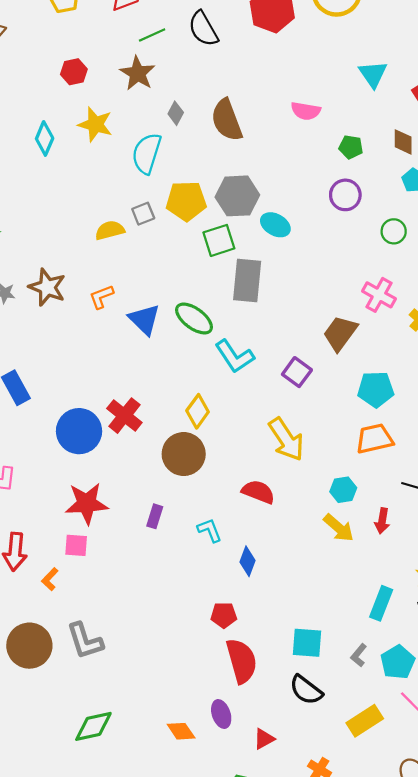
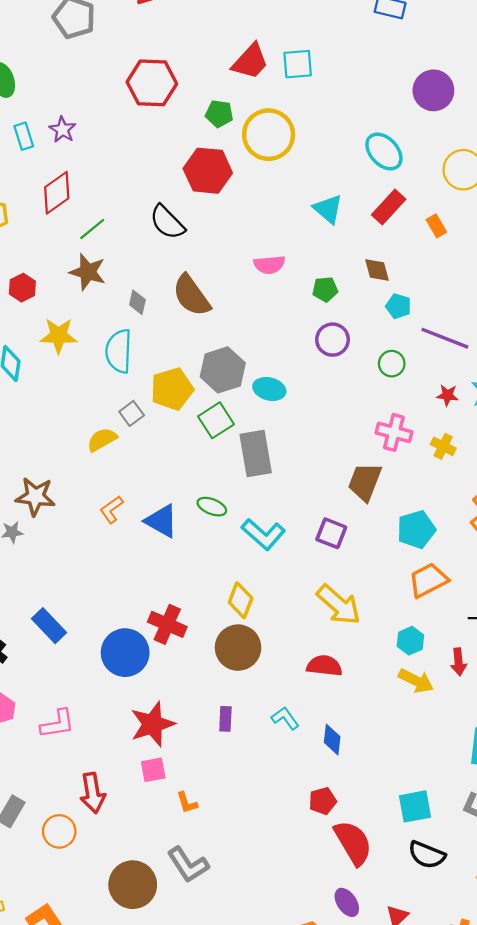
black semicircle: (203, 29) -> (167, 222), moved
brown star: (47, 287) -> (35, 497), moved
green ellipse: (194, 318) -> (212, 507), size x0.7
orange L-shape: (50, 579) -> (187, 803), moved, turned -45

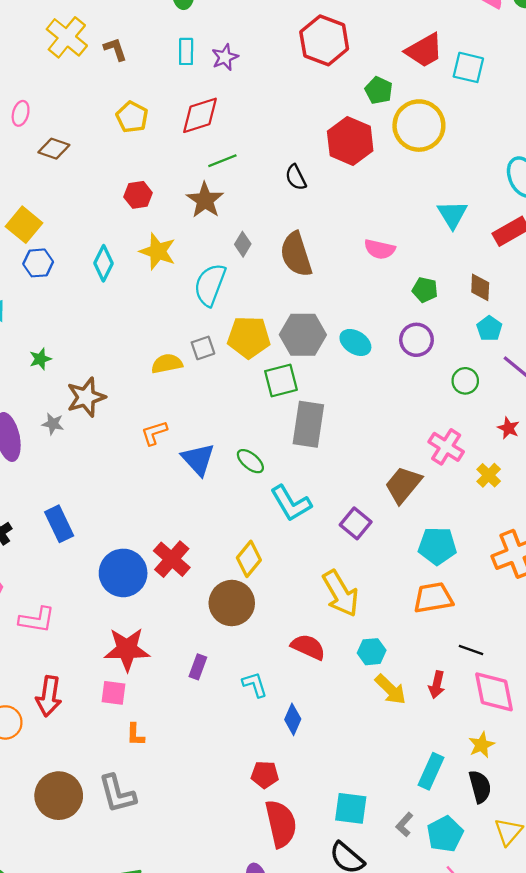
black semicircle: (167, 222) -> (296, 177), size x0.7
cyan ellipse: (269, 389) -> (355, 342), moved
brown star: (35, 497) -> (86, 397), turned 30
cyan hexagon: (410, 641) -> (372, 652), moved

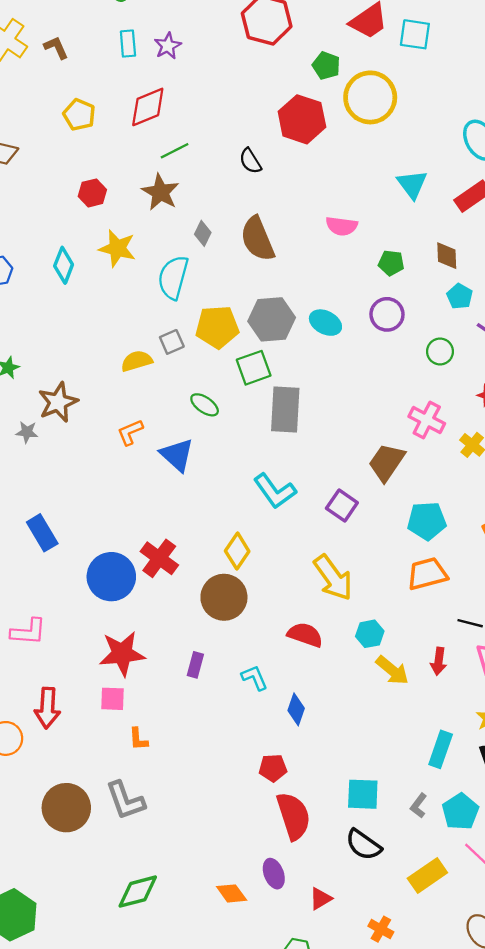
green ellipse: (250, 461) -> (205, 405), moved

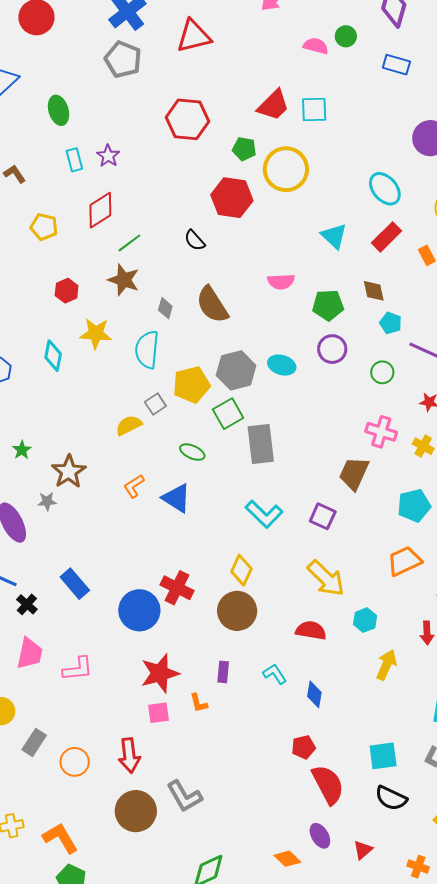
green pentagon: (391, 263) -> (328, 305), size x1.4
cyan pentagon: (427, 521) -> (414, 506), moved
yellow arrow: (392, 670) -> (386, 665), moved, turned -96
red arrow: (47, 708) -> (129, 755), moved
orange L-shape: (138, 739) -> (199, 703), moved

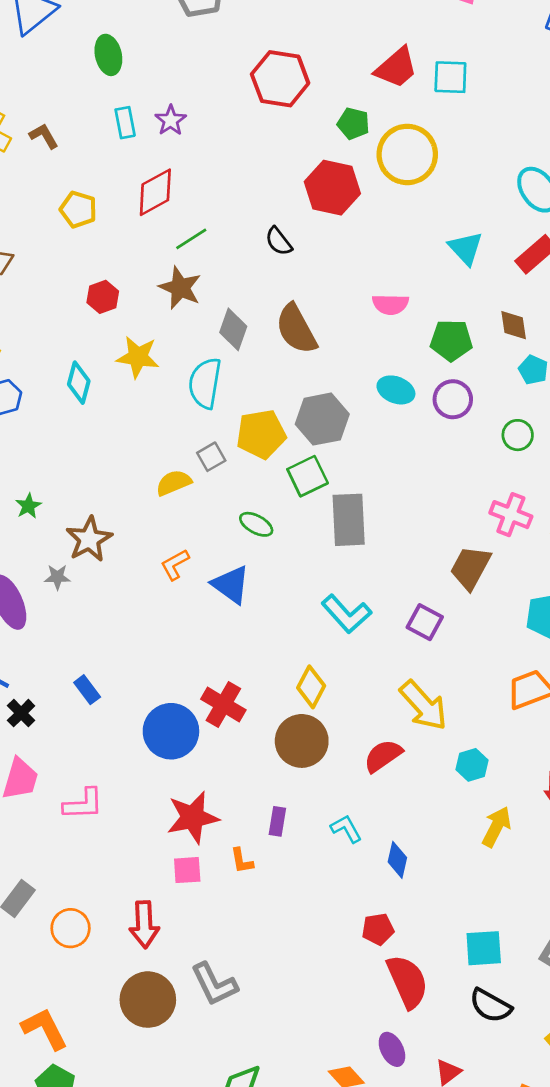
gray diamond: (165, 308) -> (233, 329), size x1.4
cyan ellipse: (282, 365) -> (396, 390), moved
blue rectangle: (75, 584) -> (87, 690), size x0.7
red semicircle: (311, 630) -> (383, 756), moved, turned -48

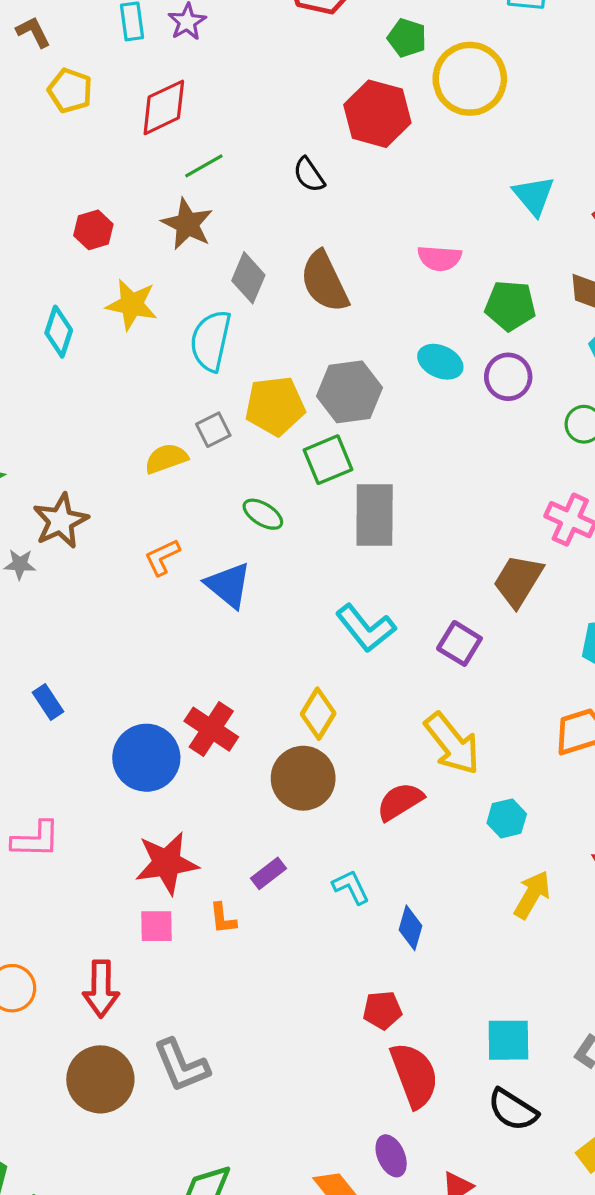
yellow pentagon: (78, 209) -> (70, 91), moved
purple rectangle: (277, 821) -> (268, 873), turned 40

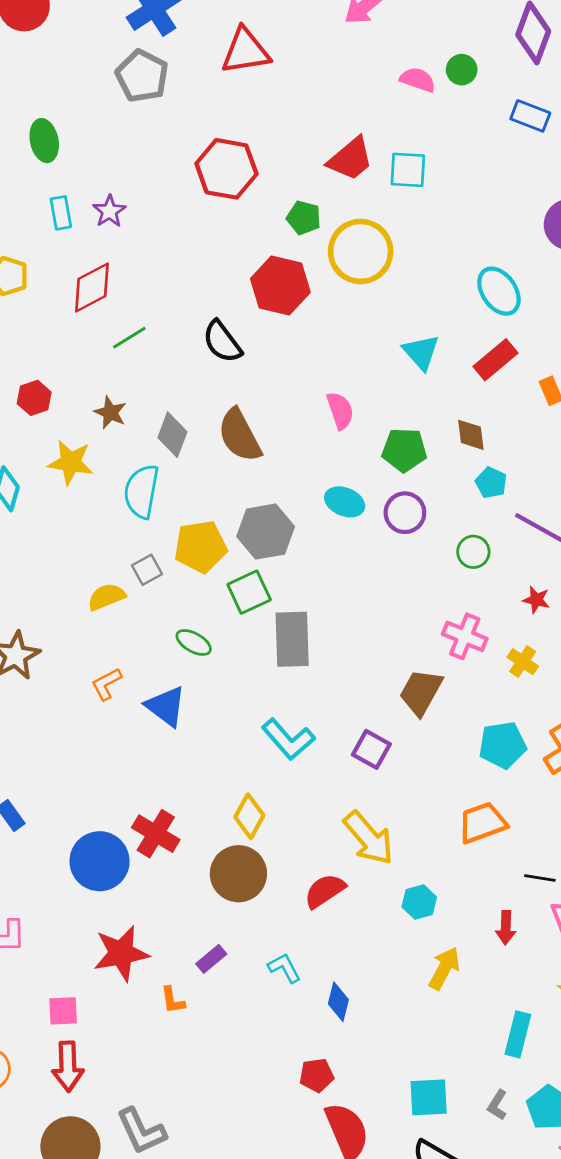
black semicircle: (309, 175) -> (222, 342), size x1.4
brown star: (187, 224) -> (110, 413), moved, size x0.7
pink semicircle: (439, 258) -> (340, 411), turned -111
pink square: (156, 926) -> (63, 1011), moved

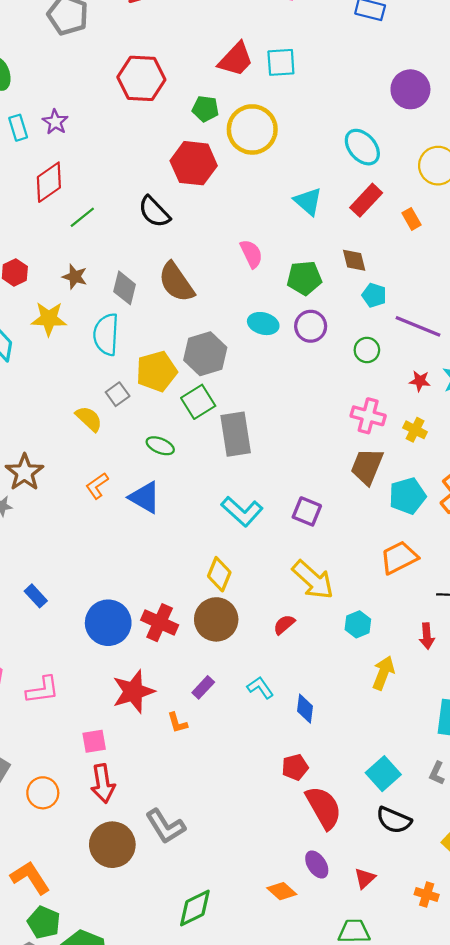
yellow semicircle: (106, 597) -> (89, 419), turned 72
brown trapezoid: (421, 692) -> (367, 466), moved
red cross: (156, 834) -> (160, 623), moved
red semicircle: (325, 891) -> (284, 625), size x0.7
cyan square: (429, 1097) -> (383, 774), turned -32

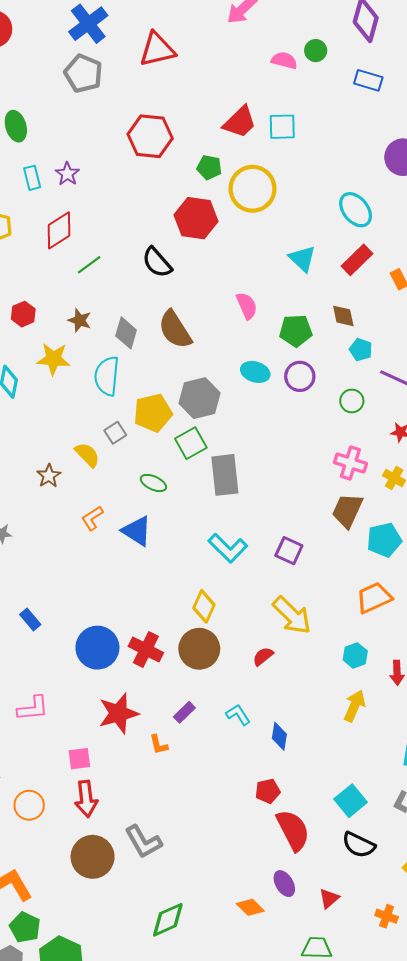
brown star: (25, 472) -> (49, 476), moved, size x0.7
cyan hexagon: (358, 624) -> (355, 655), moved

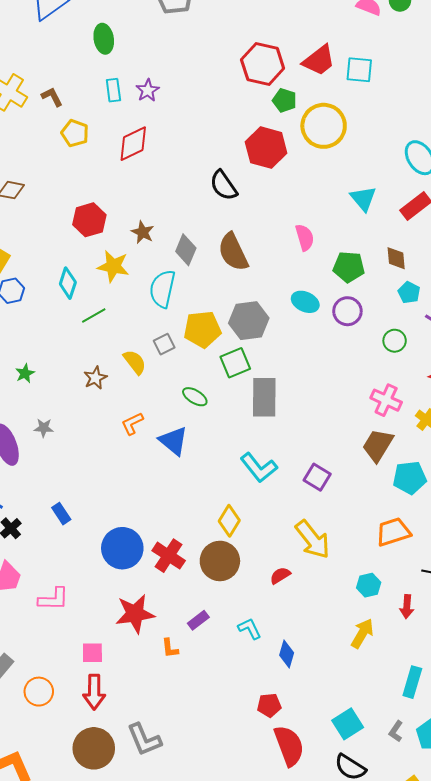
red hexagon: (150, 136) -> (263, 64), moved
green line: (89, 265) -> (94, 315), moved
red hexagon: (23, 314) -> (89, 220), size x1.4

